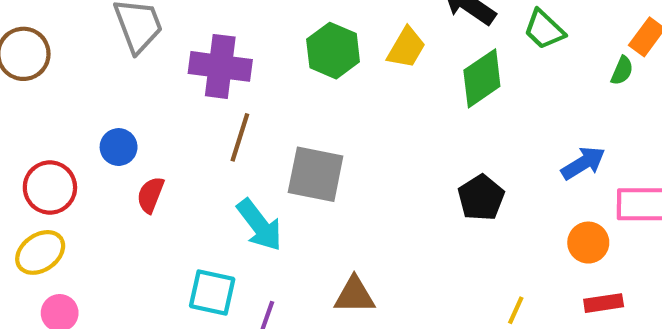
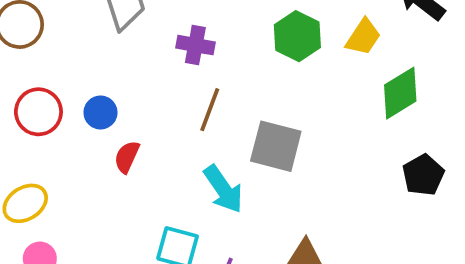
purple cross: (220, 66) -> (195, 45), size x0.7
green diamond: (482, 78) -> (400, 93), moved
red circle: (50, 187) -> (38, 112), moved

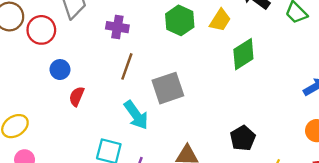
red circle: (38, 112) -> (41, 30), moved
gray square: (276, 146) -> (168, 88), turned -32
black pentagon: (423, 175) -> (243, 138), moved

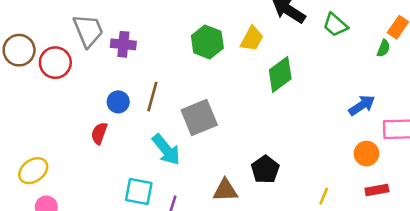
purple cross: (117, 27) -> (123, 44), moved
blue circle: (60, 70) -> (118, 102), moved
black pentagon: (243, 138) -> (265, 169), moved

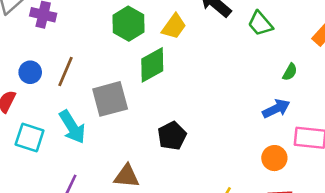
green semicircle: (384, 48) -> (290, 72), moved
green diamond: (280, 74) -> (152, 65), moved
black pentagon: (265, 169) -> (172, 136), moved
cyan square: (139, 192) -> (30, 137), moved

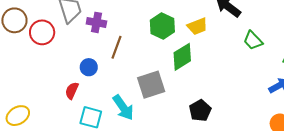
green trapezoid: (260, 24) -> (253, 40), moved
yellow trapezoid: (174, 26) -> (197, 26), turned 35
brown line: (65, 72) -> (117, 47), moved

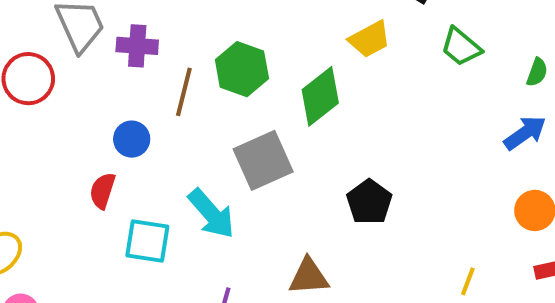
green hexagon: (162, 26) -> (242, 69), moved
yellow trapezoid: (197, 26) -> (370, 39), moved

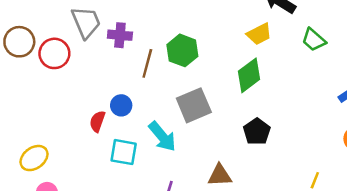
green diamond: (320, 96) -> (249, 75), moved
blue circle: (132, 139) -> (121, 105), moved

